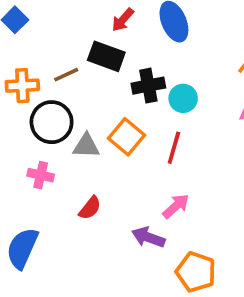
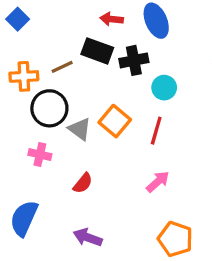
red arrow: (123, 20) -> (112, 19), turned 55
black cross: (148, 86) -> (134, 60), moved
gray triangle: (86, 146) -> (80, 129), turned 35
purple arrow: (148, 237) -> (88, 237), moved

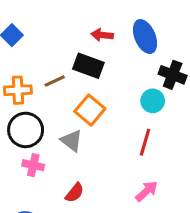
black cross: (134, 60) -> (173, 75), moved, turned 32
black circle: (49, 108) -> (26, 130), moved
orange square: (115, 121) -> (90, 110), moved

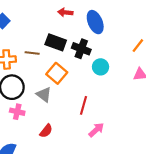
red arrow: (102, 35) -> (65, 12), moved
black cross: (173, 75) -> (81, 49), moved
brown line: (55, 81) -> (32, 53), turned 32
red line: (145, 142) -> (83, 105), moved

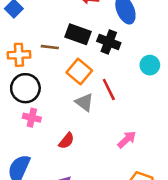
cyan circle: (101, 67) -> (150, 65), moved
gray triangle: (44, 95) -> (84, 102), moved
red line: (83, 105) -> (109, 89), moved, turned -42

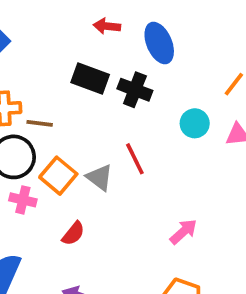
brown line: (50, 47) -> (40, 123), moved
orange square: (79, 71) -> (58, 176), moved
pink arrow: (127, 139) -> (183, 232), moved

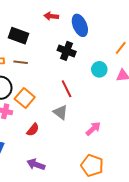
black rectangle: (90, 79) -> (19, 36), moved
brown line: (40, 123) -> (21, 62), moved
gray triangle: (99, 177) -> (60, 112), moved

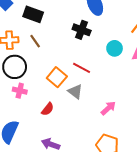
brown line: (21, 62) -> (35, 41), turned 48
red line: (67, 89) -> (82, 68), turned -36
orange square: (25, 98) -> (57, 77), moved

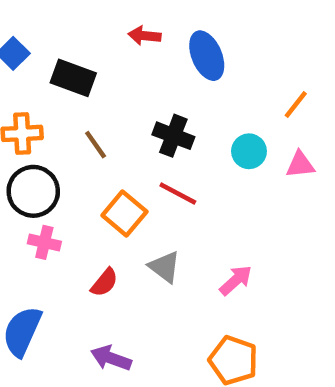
black cross: (82, 30) -> (173, 136), moved
brown line: (35, 41) -> (96, 145), moved
gray triangle: (75, 92) -> (164, 267), moved

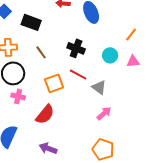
orange square: (124, 214) -> (54, 83), turned 30
gray triangle: (164, 267) -> (99, 87), moved
red semicircle: (104, 282) -> (45, 114), size x1.5

